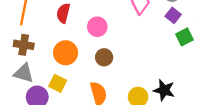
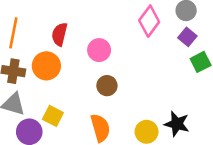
orange circle: (66, 53) -> (46, 66), moved

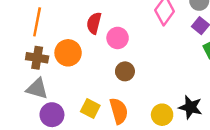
red semicircle: (60, 34) -> (94, 23), moved
yellow square: (53, 116) -> (90, 108), moved

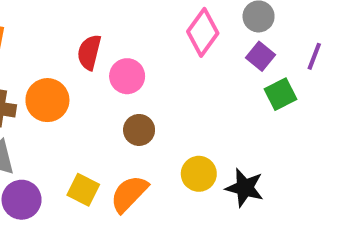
orange semicircle: (119, 111) -> (129, 194), turned -120
yellow circle: (162, 115) -> (199, 174), moved

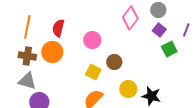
red semicircle: (89, 52) -> (58, 28), moved
brown circle: (139, 130) -> (114, 62), moved
yellow square: (83, 190) -> (93, 72), moved

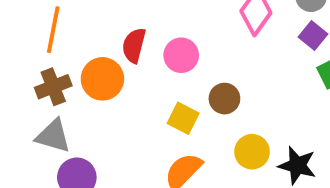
red semicircle: (58, 28) -> (134, 45), moved
brown cross: (27, 56) -> (53, 87), turned -30

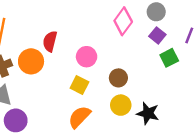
pink circle: (181, 55) -> (87, 57), moved
brown circle: (224, 99) -> (118, 78), moved

